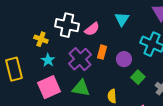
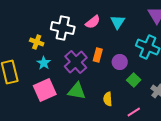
pink semicircle: (92, 29) -> (93, 22), moved

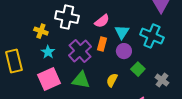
pink semicircle: (93, 22) -> (102, 21), moved
cyan triangle: (118, 22) -> (122, 32), moved
yellow semicircle: (108, 99) -> (112, 80), moved, turned 32

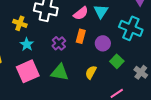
cyan triangle: (122, 32) -> (101, 11), moved
purple cross: (80, 51) -> (59, 43), size x0.6

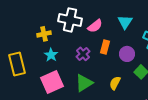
pink semicircle: (81, 13) -> (95, 26), moved
yellow cross: (20, 23) -> (44, 34), turned -32
green triangle: (60, 72) -> (84, 83), turned -42

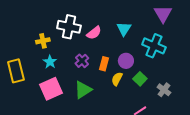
orange rectangle: (105, 47) -> (104, 64), moved
yellow semicircle: (115, 83) -> (117, 79), moved

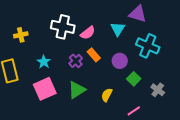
purple triangle: (163, 14) -> (138, 14), moved, turned -42
yellow cross: (43, 41) -> (21, 35), moved
orange rectangle: (104, 64) -> (94, 55), moved, turned -56
yellow semicircle: (117, 79) -> (107, 95), moved

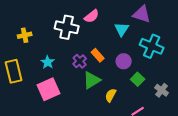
pink semicircle: (88, 33) -> (92, 16), moved
green triangle: (77, 90) -> (92, 80), moved

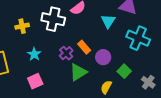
yellow cross: (25, 35) -> (22, 26), moved
purple circle: (124, 61) -> (103, 57), moved
pink square: (49, 89) -> (35, 81), size x0.7
yellow semicircle: (111, 95) -> (106, 87), moved

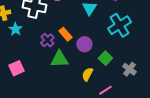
cyan cross: (138, 38) -> (119, 25), turned 35
cyan star: (34, 54) -> (15, 29), moved
green triangle: (78, 72) -> (59, 59), turned 30

